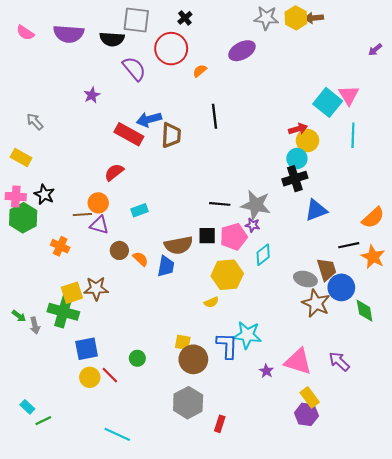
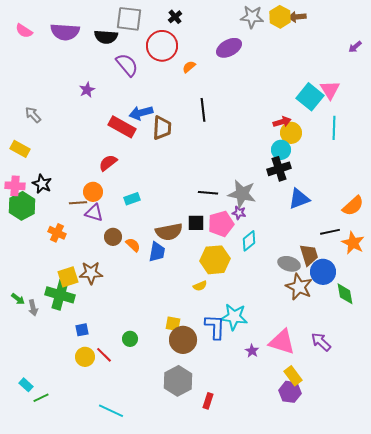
blue square: (87, 349) -> (82, 330), size x0.6

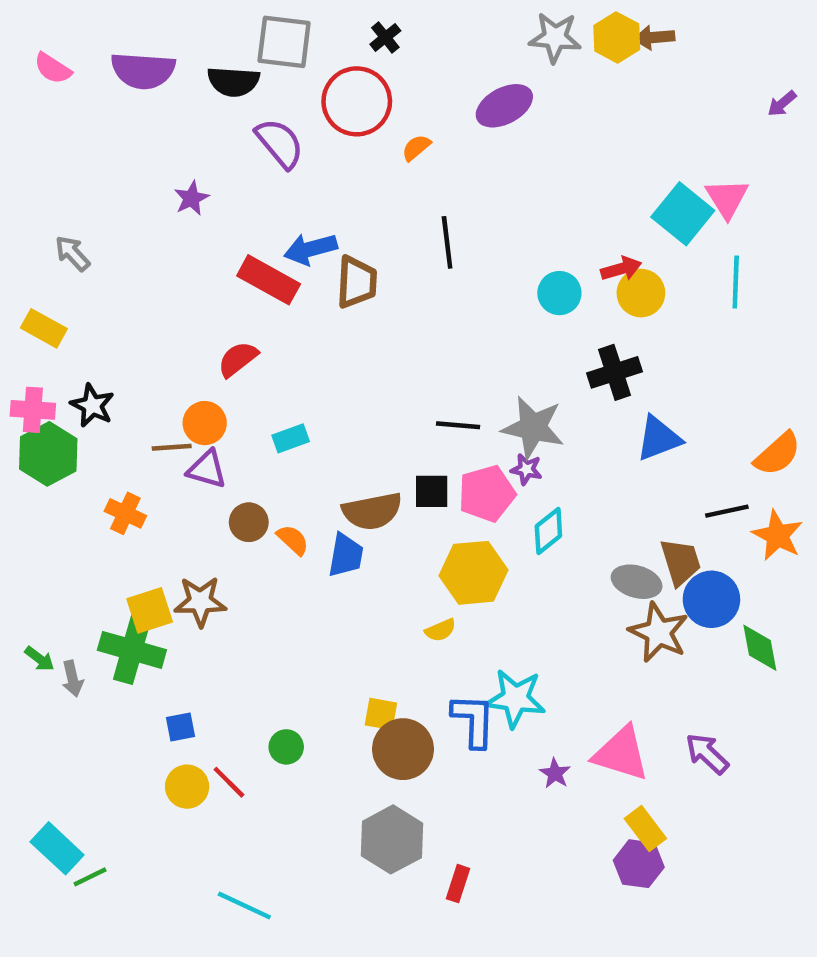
cyan circle: (281, 150) -> (559, 293), moved
cyan rectangle: (26, 385) -> (57, 848), size x1.6

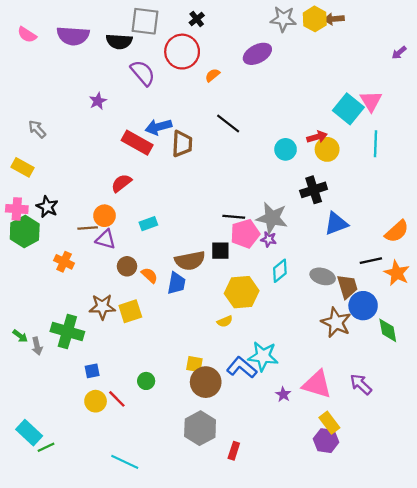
black line: (447, 242) -> (228, 124), turned -45
pink pentagon: (487, 494) -> (245, 234), moved
gray ellipse: (637, 582) -> (323, 276), moved
yellow square: (150, 610) -> (130, 311), moved
blue L-shape: (473, 720) -> (242, 367), turned -52

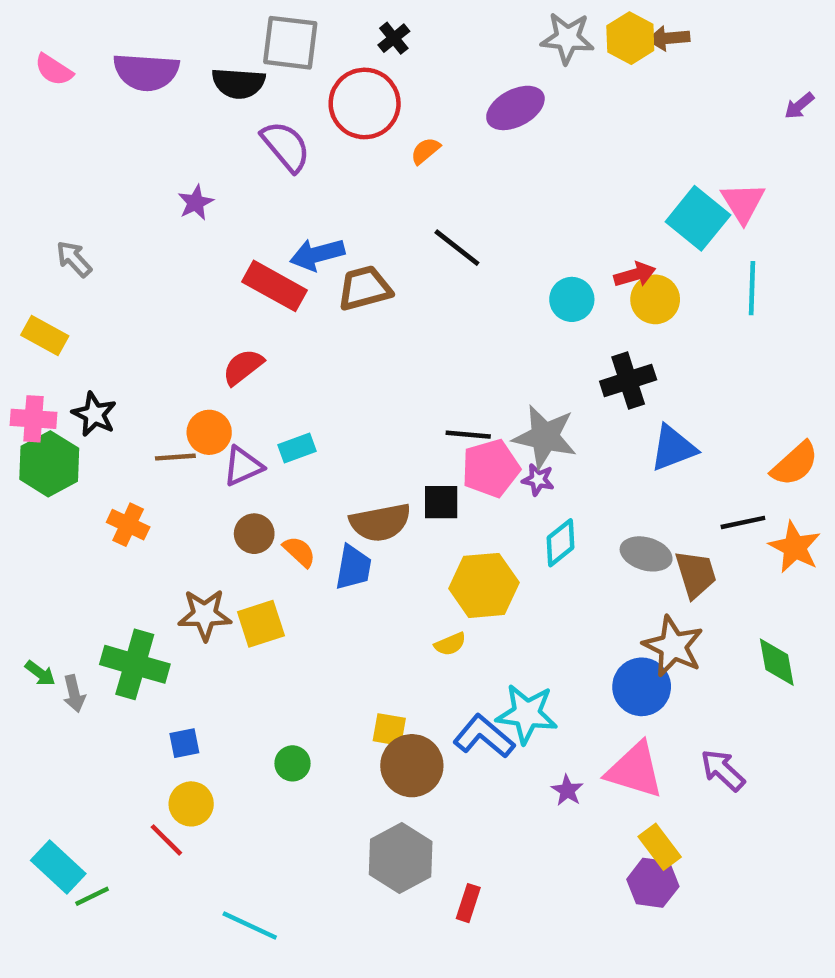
brown trapezoid: (182, 144) -> (365, 288), turned -108
purple triangle: (106, 239) -> (243, 466), moved, turned -40
blue circle: (363, 306) -> (642, 687), moved
red line: (117, 399) -> (166, 840), moved

